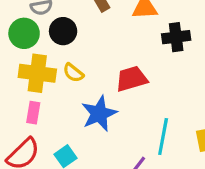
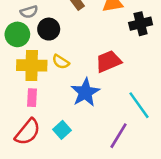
cyan line: (163, 136) -> (139, 105), turned -40

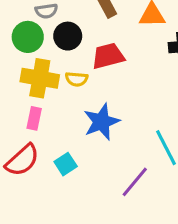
red trapezoid: (108, 61) -> (108, 56), moved
yellow semicircle: (61, 62) -> (77, 79), turned -36

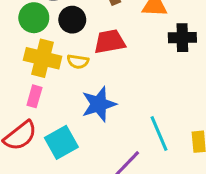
cyan square: (66, 164) -> (61, 142), size x1.5

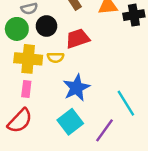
black cross: (182, 38) -> (134, 15), moved
cyan square: (61, 142) -> (70, 122), moved

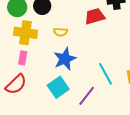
red trapezoid: (78, 39) -> (95, 16), moved
yellow semicircle: (56, 57) -> (60, 32), moved

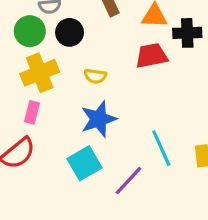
yellow cross: (25, 33) -> (40, 73), turned -35

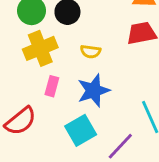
pink rectangle: (32, 112) -> (52, 86), moved

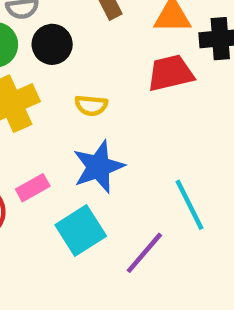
pink rectangle: (52, 86) -> (33, 188), moved, turned 48

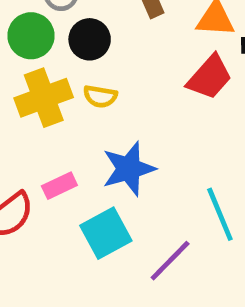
red trapezoid: (170, 73) -> (210, 77), turned 141
yellow semicircle: (91, 105) -> (100, 96), moved

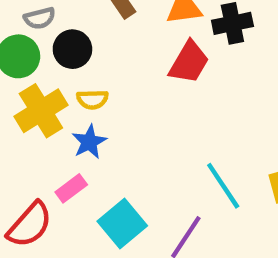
blue star: (129, 169) -> (89, 142), moved, size x0.7

